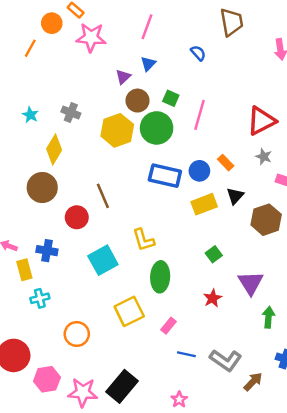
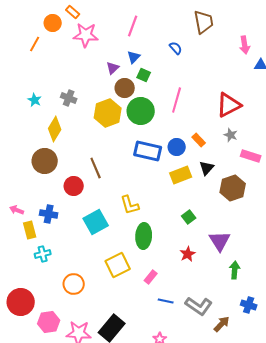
green square: (171, 98) -> (144, 75), moved

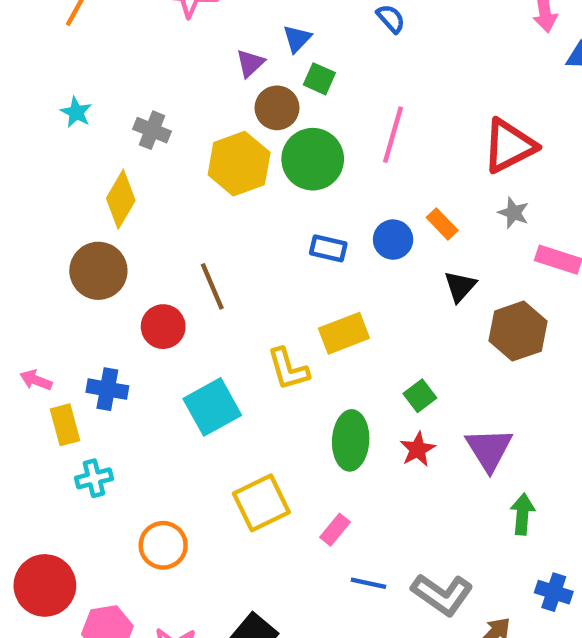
cyan star: (35, 100) -> (76, 112), moved
blue rectangle: (148, 151) -> (328, 248), size x0.6
yellow rectangle: (181, 175) -> (344, 333), moved
green ellipse: (144, 236) -> (351, 440), moved
red star: (188, 254) -> (418, 449), moved

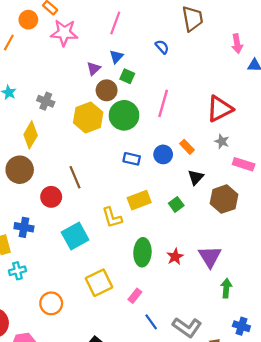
green square: (420, 396) -> (176, 204), moved
blue line: (368, 583) -> (151, 322), turned 42

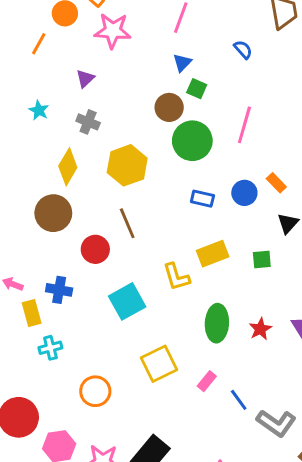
purple triangle: (94, 69) -> (85, 78), moved
yellow hexagon: (88, 117) -> (127, 165), moved
green square: (176, 204) -> (262, 259), turned 32
blue line: (151, 322) -> (239, 400), moved

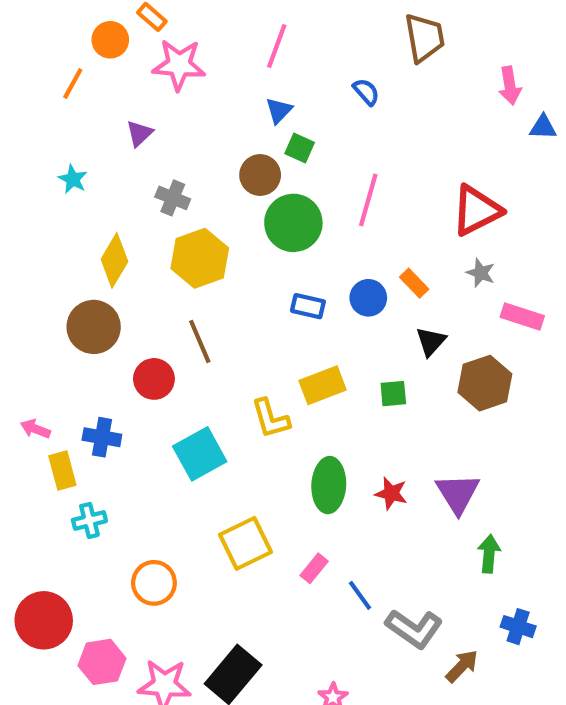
gray cross: (88, 122) -> (173, 198), moved
red star: (260, 329) -> (391, 493), turned -30

